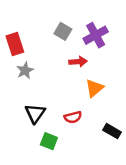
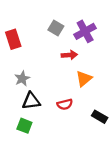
gray star: (25, 70) -> (22, 79), moved
black triangle: (35, 113) -> (31, 101), turned 48
green square: (49, 141) -> (24, 126), moved

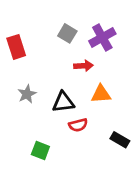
orange triangle: (84, 79) -> (101, 94), turned 36
black triangle: (31, 101) -> (63, 102), moved
green square: (24, 126) -> (40, 151), moved

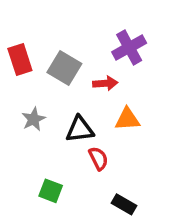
gray square: (67, 33) -> (64, 68), moved, size x1.4
red semicircle: (78, 125) -> (98, 158), turned -102
black rectangle: (120, 140) -> (124, 204), moved

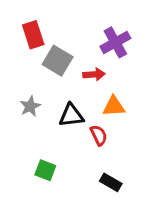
red rectangle: (20, 59) -> (33, 35), moved
red semicircle: (98, 158) -> (99, 135), moved

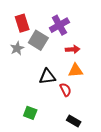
purple cross: (115, 42) -> (59, 25), moved
red arrow: (94, 74) -> (73, 49), moved
gray star: (30, 106) -> (17, 48), moved

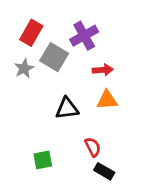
red rectangle: (22, 23) -> (31, 33), turned 48
red semicircle: (65, 90) -> (93, 147), moved
green square: (30, 113) -> (43, 160), turned -32

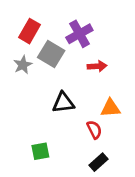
orange triangle: (107, 100) -> (111, 108), moved
red semicircle: (93, 147) -> (94, 130), moved
black rectangle: (104, 171) -> (98, 162), turned -72

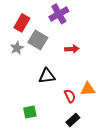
purple cross: (79, 34) -> (59, 14), moved
orange triangle: (111, 108) -> (88, 89), moved

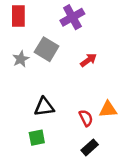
red rectangle: (22, 23) -> (18, 16), moved, turned -30
red arrow: (72, 49) -> (88, 60), turned -32
black triangle: (47, 76) -> (44, 107), moved

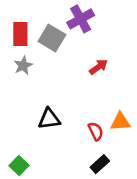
red rectangle: (18, 16) -> (20, 34), moved
gray square: (47, 49) -> (52, 38), moved
green square: (37, 138) -> (19, 166), moved, turned -35

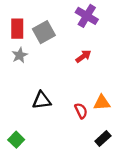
purple cross: (81, 19) -> (87, 16), moved, turned -30
gray square: (52, 38) -> (44, 32), turned 30
black rectangle: (100, 164) -> (103, 139), moved

